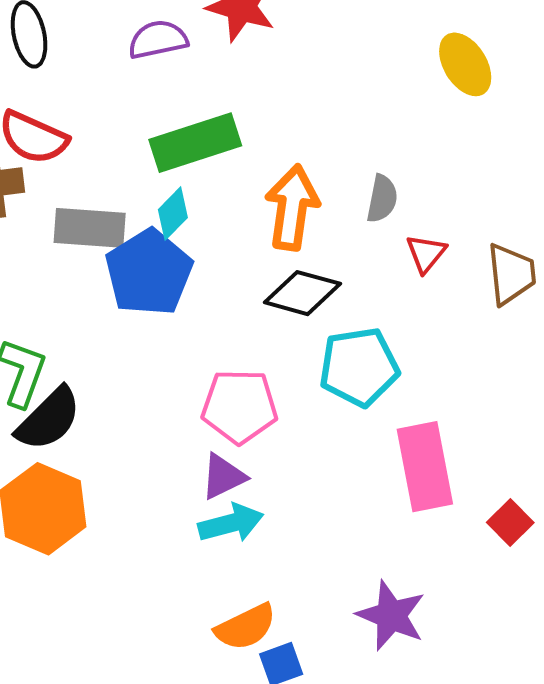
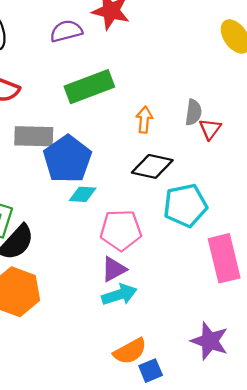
orange arrow: (292, 207) -> (144, 120), size x0.6
cyan diamond: (173, 214) -> (83, 194), moved, turned 52
red triangle: (426, 253) -> (210, 129), moved

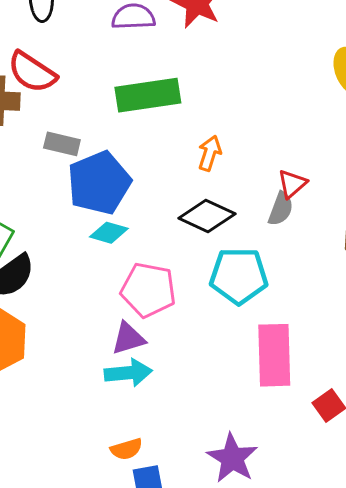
gray semicircle: (193, 112) -> (281, 209), moved
gray rectangle: (34, 136) -> (62, 144), size x0.7
orange semicircle: (130, 351) -> (126, 449), size x0.7

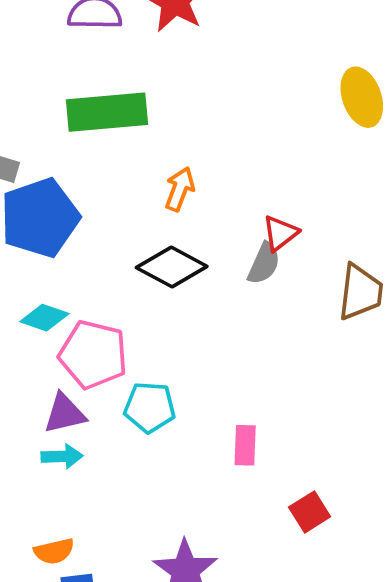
cyan diamond: (109, 233) -> (44, 318), moved
cyan pentagon: (239, 276) -> (150, 407), moved, size x0.7
pink rectangle: (274, 355) -> (245, 445), size x0.5
cyan arrow: (128, 373) -> (62, 456), size x0.7

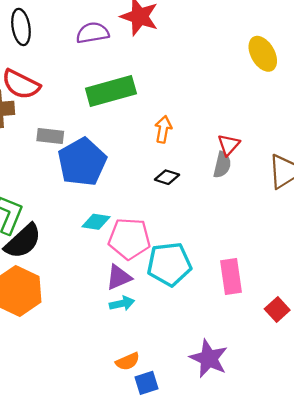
black diamond: (172, 267) -> (167, 177), size x0.6
cyan pentagon: (150, 407) -> (169, 264), size x1.4
pink rectangle: (245, 445) -> (231, 276), size x1.4

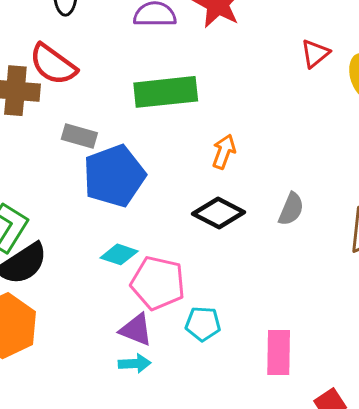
red triangle: (229, 145) -> (315, 53), moved
black diamond: (167, 177) -> (219, 213), size x1.6
cyan pentagon: (169, 264) -> (203, 324), size x0.6
purple triangle: (119, 277) -> (136, 330), turned 36

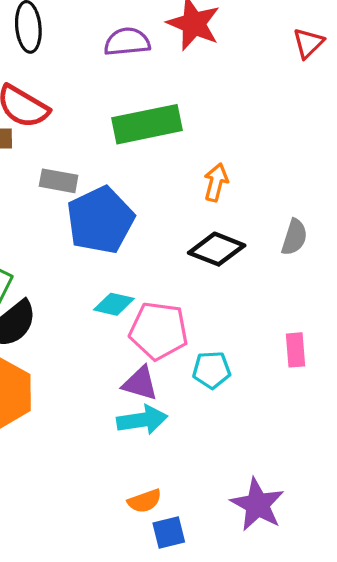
red triangle: (315, 53) -> (308, 43), moved
pink rectangle: (279, 352) -> (296, 350), moved, size x0.7
cyan arrow: (135, 363) -> (142, 420), size x1.4

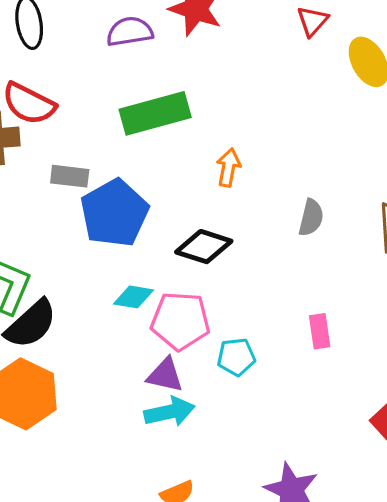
black diamond: (217, 249) -> (204, 247), moved

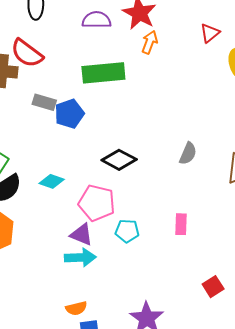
orange arrow: (228, 167) -> (150, 42), moved
blue pentagon: (114, 213) -> (69, 114), moved, size x0.7
cyan diamond: (133, 297) -> (52, 181), moved

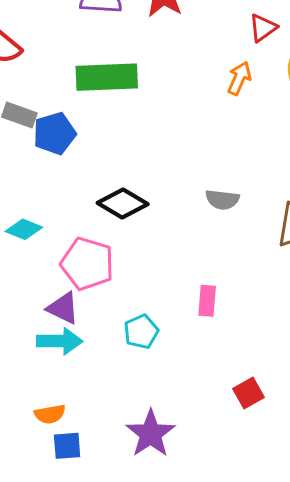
orange arrow: (150, 42) -> (239, 78), moved
gray semicircle: (188, 153) -> (222, 200), turned 70
cyan pentagon: (127, 231) -> (141, 332), moved, turned -30

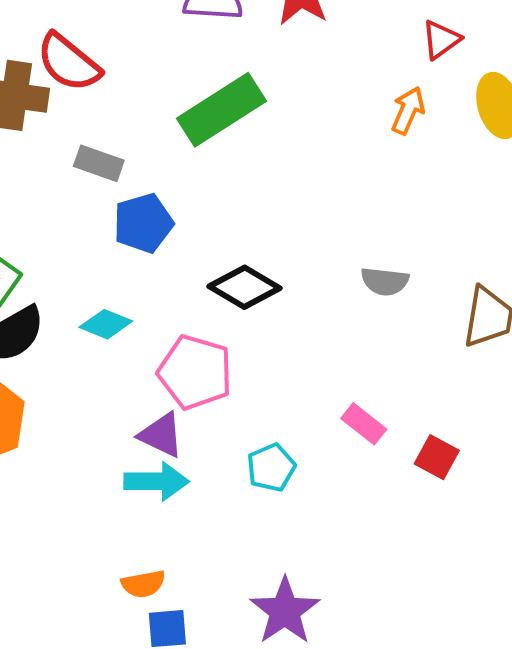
green rectangle: (107, 77) -> (222, 110), turned -30
blue pentagon: (54, 133) -> (143, 223), moved
pink rectangle: (207, 301) -> (364, 424), turned -56
red square: (248, 393) -> (437, 457), moved, turned -32

